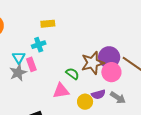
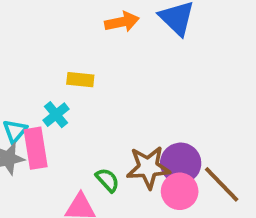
cyan cross: (39, 45) -> (56, 115), turned -32
pink rectangle: (31, 64) -> (36, 148), size x1.5

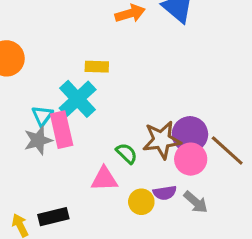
cyan cross: (56, 115) -> (78, 99), size x1.6

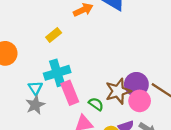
yellow rectangle: (97, 67) -> (54, 35), moved, turned -32
cyan cross: (78, 99) -> (57, 73), turned 35
pink rectangle: (62, 130) -> (70, 93), moved

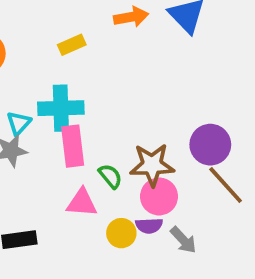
purple circle: (136, 84) -> (210, 145), moved
pink circle: (140, 101) -> (159, 196), moved

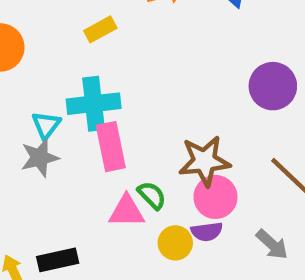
purple circle: (210, 145) -> (273, 86), moved
green semicircle: (110, 176) -> (152, 195), moved
gray arrow: (183, 240) -> (272, 244), moved

